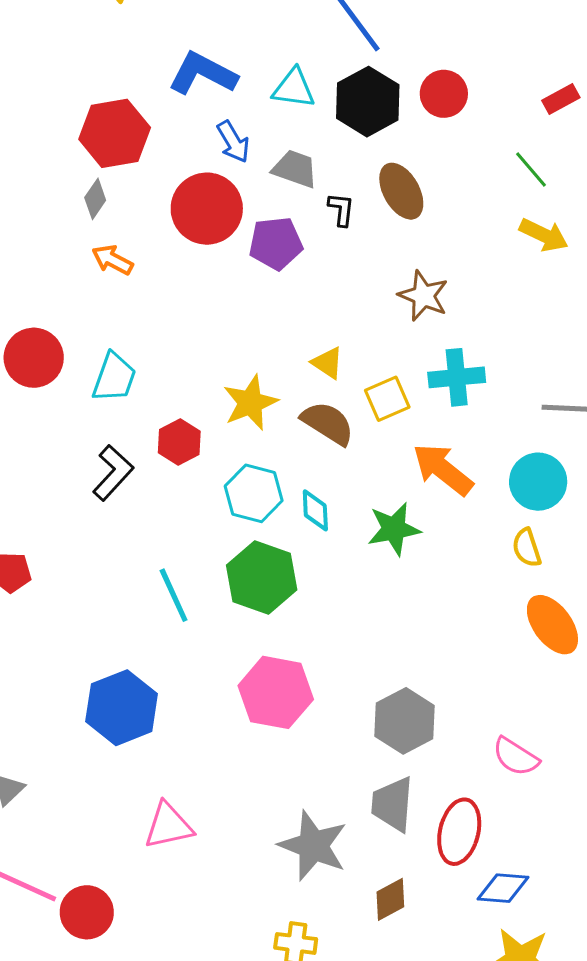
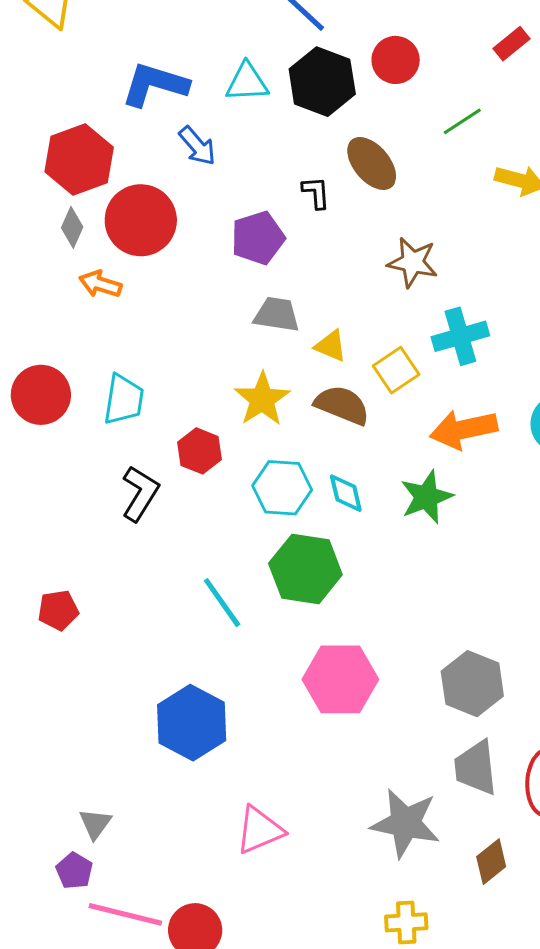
gray trapezoid: (295, 169) -> (277, 315), moved
green line: (531, 169) -> (462, 121), moved, turned -72
red circle: (207, 209) -> (141, 220), moved
orange arrow: (443, 469) -> (464, 429), turned -40

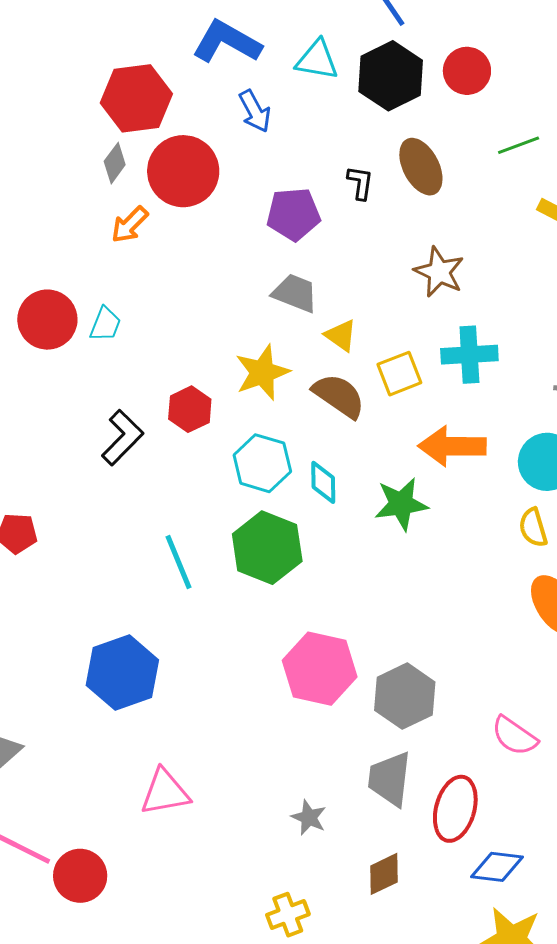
orange arrow: (100, 284) -> (130, 225), turned -75
cyan trapezoid: (124, 399) -> (105, 324), moved, size x0.7
pink hexagon: (340, 679) -> (320, 669), moved
gray star: (405, 823) -> (309, 817), size x0.5
yellow cross: (406, 922) -> (288, 915), turned -30

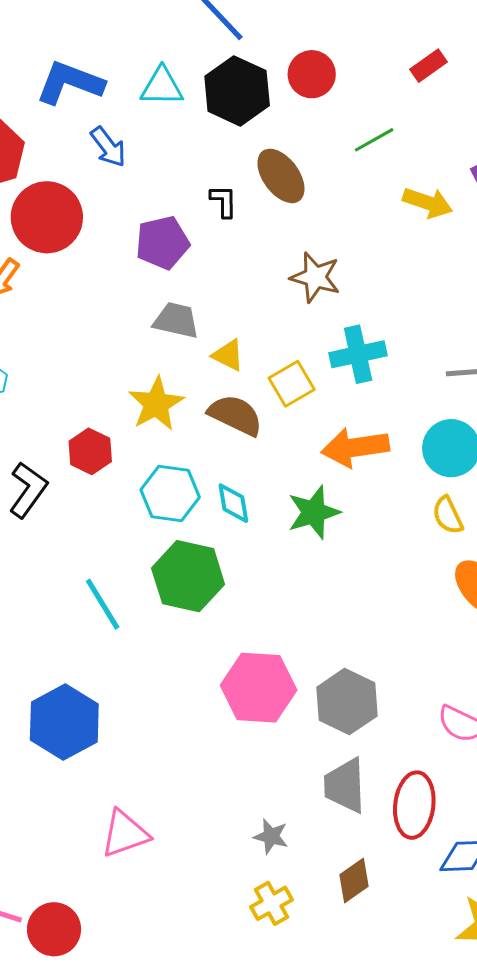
yellow cross: (288, 915) -> (271, 903), moved

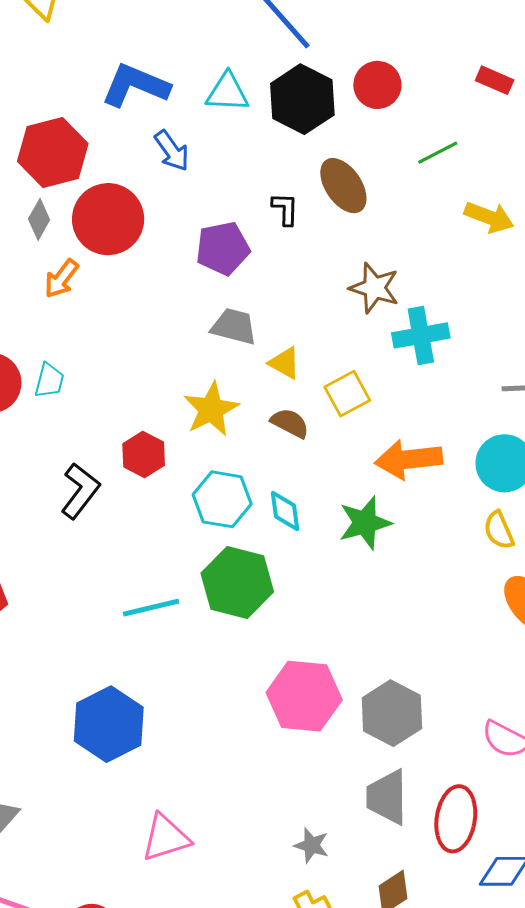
red rectangle: (429, 66) -> (495, 80), turned 57
cyan cross: (358, 354) -> (421, 335), moved
brown semicircle: (235, 415) -> (290, 423), size x0.7
cyan line: (103, 604) -> (151, 608), turned -74

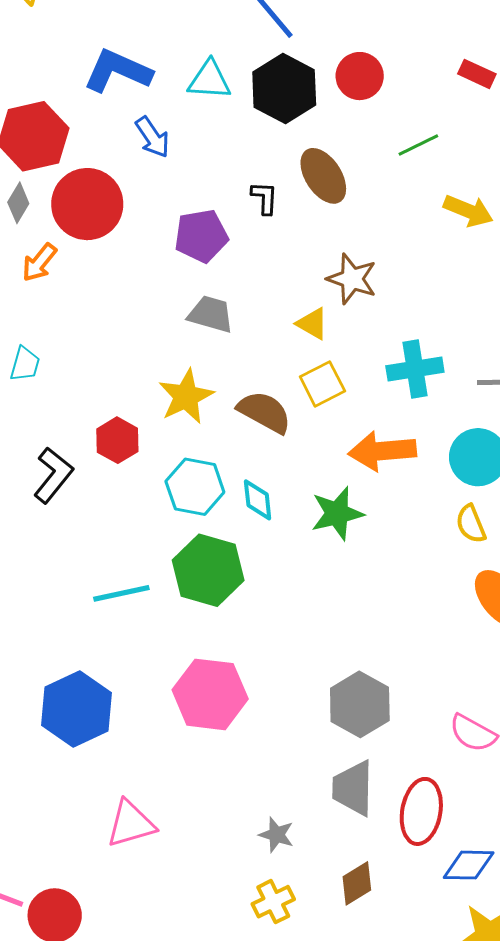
cyan cross: (421, 335) -> (415, 369), moved
yellow triangle: (285, 363) -> (312, 324), moved
brown semicircle: (290, 423) -> (264, 412), size x1.4
pink hexagon: (304, 696) -> (210, 694), moved

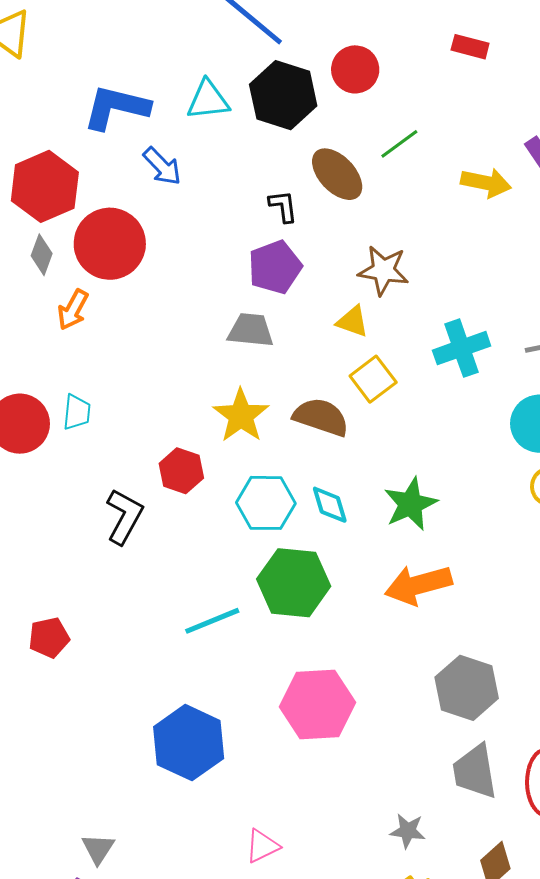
green line: (418, 145) -> (399, 144), moved
purple pentagon: (201, 236) -> (275, 267), moved
orange arrow: (382, 451) -> (418, 585), moved
pink triangle: (131, 824) -> (262, 846), size x0.7

